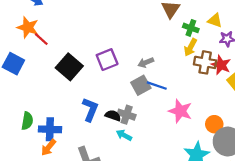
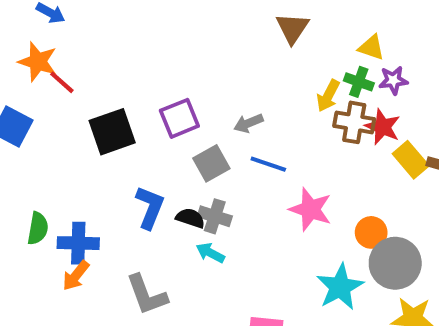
green cross: (191, 28) -> (359, 82), moved
black square: (69, 67) -> (112, 132), turned 30
gray square: (141, 85) -> (211, 163), moved

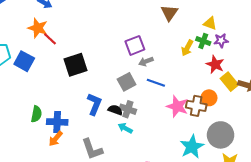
purple square: (179, 118) -> (135, 45), moved
brown cross: (354, 122) -> (196, 106), moved
orange circle: (371, 232) -> (209, 98), moved

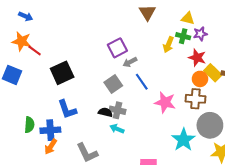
blue line: (156, 83) -> (142, 82), turned 42
orange circle: (209, 98) -> (200, 79), moved
blue L-shape: (94, 104) -> (67, 109), moved, turned 145
brown cross: (196, 106) -> (195, 99), moved

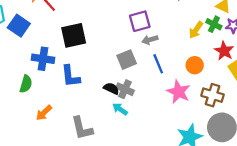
orange circle: (200, 79) -> (195, 65), moved
blue cross: (50, 130) -> (43, 59), moved

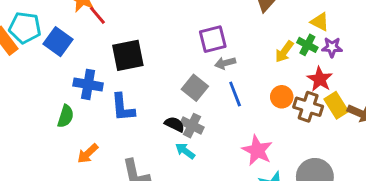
gray square: (127, 60) -> (195, 88), turned -30
pink star: (179, 92) -> (257, 150), moved
brown cross: (212, 95) -> (308, 107), moved

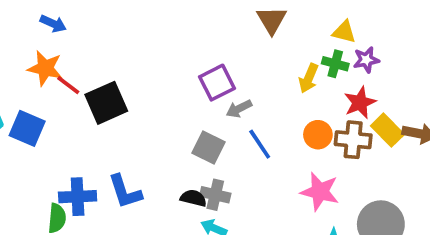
black square: (128, 55) -> (106, 103), moved
red star: (320, 79) -> (360, 102), turned 30
blue cross: (88, 84) -> (78, 197), moved
pink star: (257, 150) -> (320, 192), moved

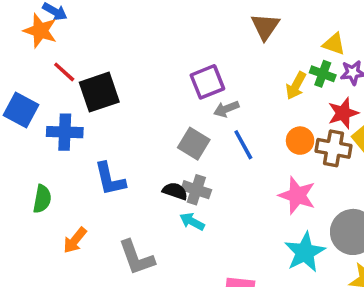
orange star: (45, 68) -> (40, 31), moved
blue cross: (78, 197) -> (65, 132), moved

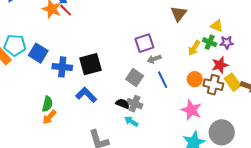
red line: (64, 72) -> (66, 10), moved
black square: (99, 92) -> (91, 64), moved
blue L-shape: (110, 179) -> (86, 95), turned 145
orange arrow: (75, 240) -> (49, 117), moved

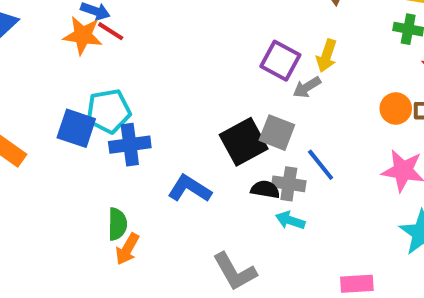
purple square: (144, 43) -> (280, 61), turned -30
cyan pentagon: (15, 45) -> (108, 111), moved
yellow arrow: (194, 48) -> (327, 56), moved
black square: (91, 64) -> (244, 142), moved
blue line: (163, 80) -> (321, 165), moved

